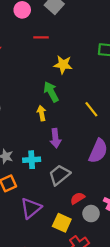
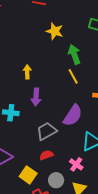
green arrow: (51, 92) -> (74, 54), moved
gray trapezoid: (59, 175) -> (47, 131), moved
gray circle: (91, 214) -> (56, 180), moved

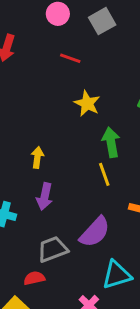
red semicircle: (46, 155) -> (34, 278), moved

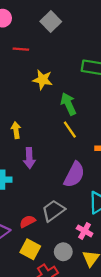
gray square: (102, 21) -> (51, 22), moved
gray trapezoid: (53, 249) -> (53, 211), moved
red semicircle: (34, 278) -> (27, 221), moved

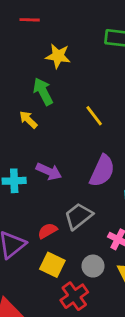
green arrow: (68, 104) -> (43, 91), moved
yellow arrow: (16, 130) -> (28, 120), turned -35
purple arrow: (29, 158) -> (49, 171), moved, turned -60

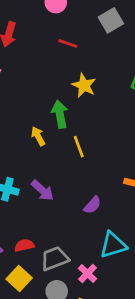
yellow line: (94, 116) -> (79, 147), moved
purple semicircle: (102, 171) -> (92, 205), size x0.6
gray trapezoid: (78, 216) -> (55, 259), moved

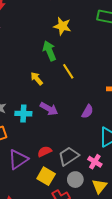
yellow arrow: (38, 136) -> (37, 79), moved

